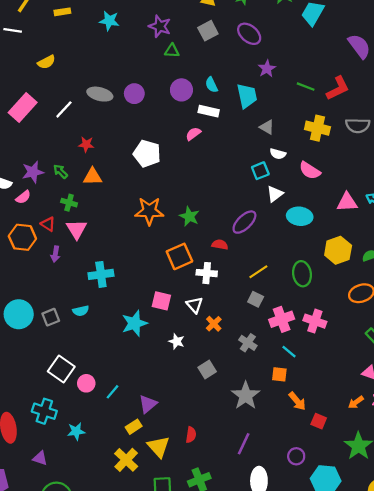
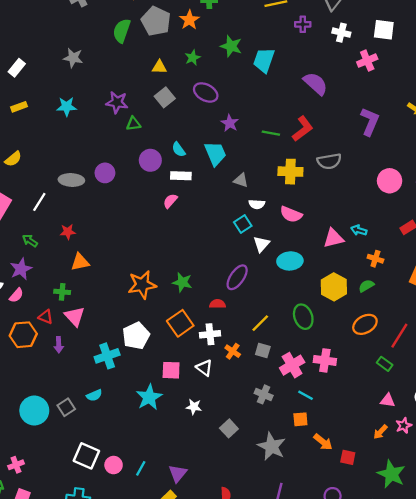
white pentagon: (147, 154) -> (136, 336), moved, turned -30
green arrow: (60, 171) -> (30, 241), moved
orange cross: (214, 324) -> (233, 351), moved

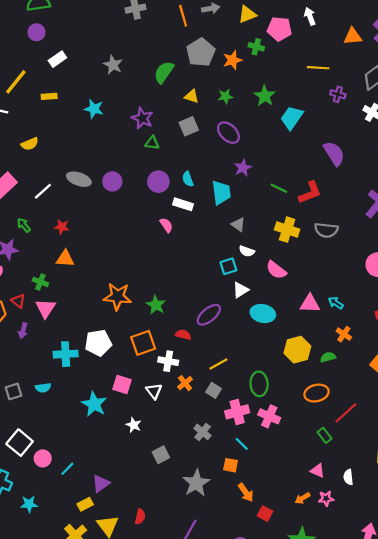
green semicircle: (122, 31) -> (164, 72), moved
pink semicircle: (170, 201) -> (166, 225), turned 88
green ellipse: (303, 317) -> (259, 384), moved
cyan star: (149, 397) -> (94, 404), turned -30

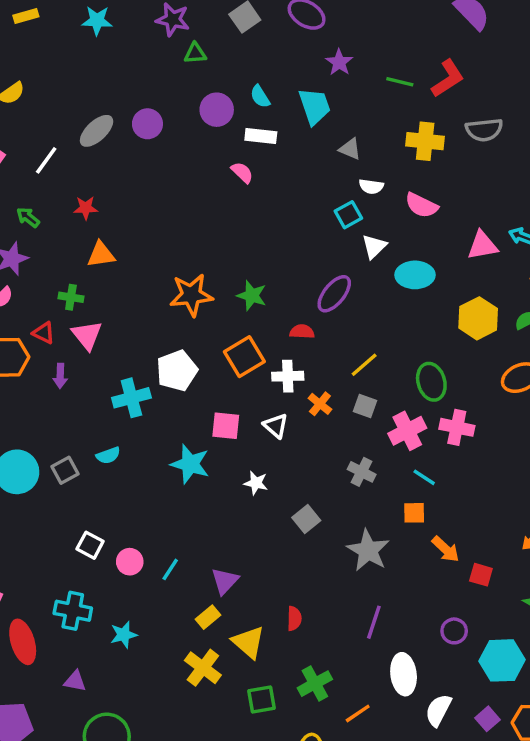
gray ellipse: (79, 179) -> (97, 131), turned -50
white square: (20, 443) -> (90, 545), size x0.7

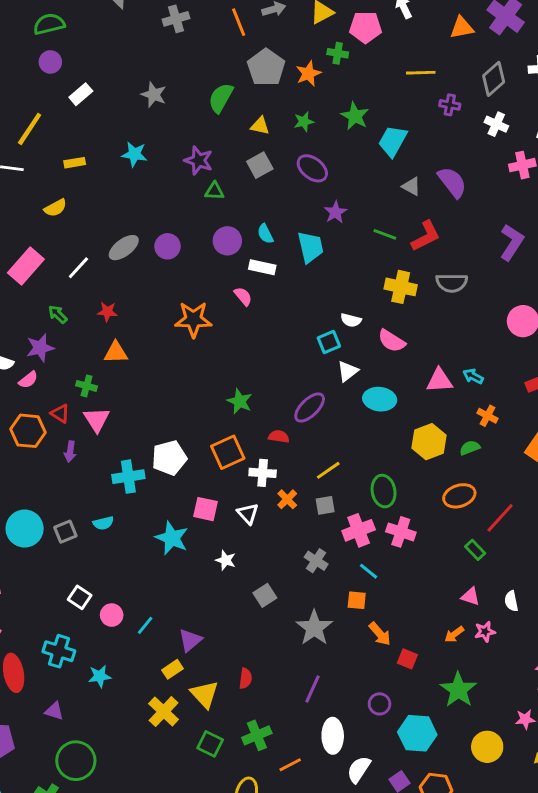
yellow rectangle: (26, 16) -> (75, 163), moved
gray triangle: (350, 149) -> (411, 186), moved
orange star: (191, 295) -> (193, 319), moved
gray square: (365, 406) -> (325, 505), turned -36
green square: (261, 699) -> (210, 744), turned 30

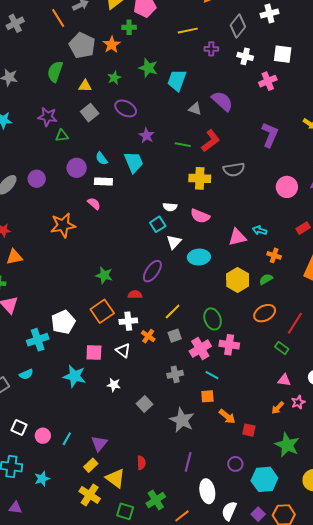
gray cross: (316, 561) -> (175, 374), turned -35

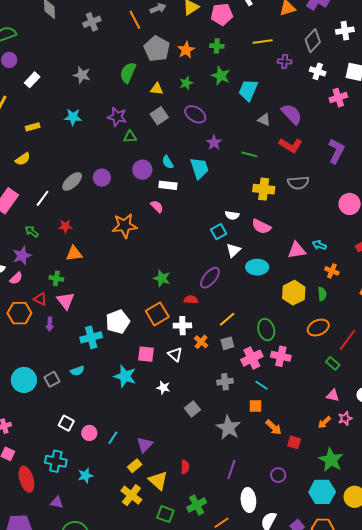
green cross: (129, 27) -> (217, 46), moved
red L-shape: (211, 141) -> (291, 145), moved, turned 65
green semicircle: (266, 279) -> (322, 294), turned 112
cyan hexagon: (264, 479) -> (322, 492), moved

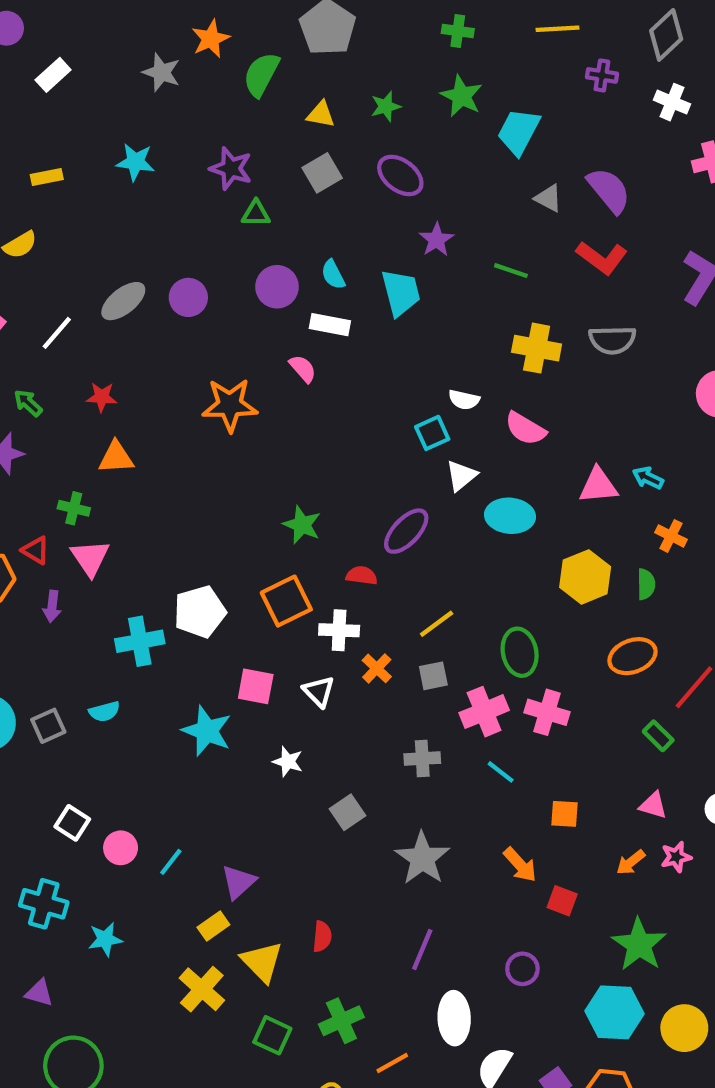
orange star: (186, 50) -> (211, 39), moved
orange square: (255, 406) -> (564, 814), moved

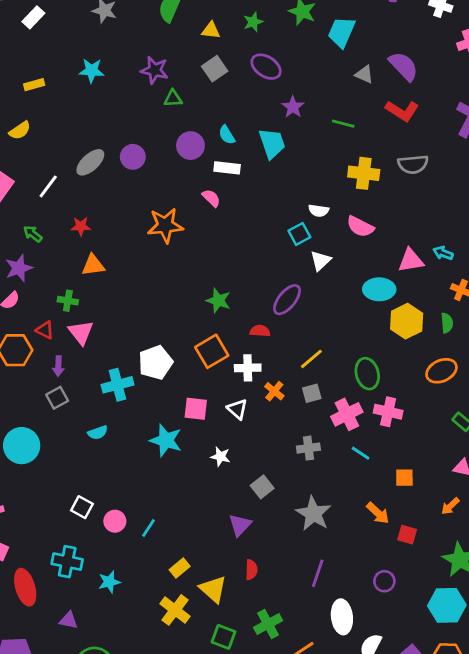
cyan ellipse: (510, 516) -> (379, 289), moved
gray square: (48, 726) -> (57, 398), moved
purple triangle: (238, 882) -> (240, 525), moved

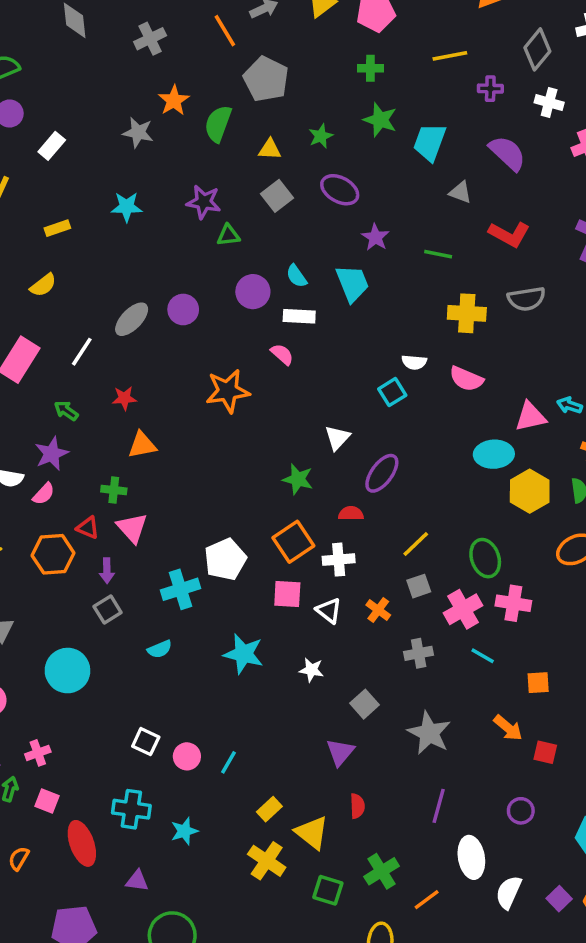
purple semicircle: (404, 66) -> (507, 153), moved
white triangle: (321, 261) -> (337, 438), moved
orange cross: (274, 391) -> (378, 610), moved
pink square: (196, 409) -> (287, 594), moved

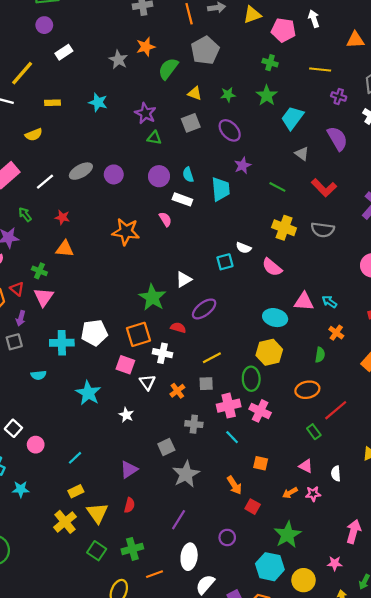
green star: (298, 479) -> (152, 297), size x1.4
yellow hexagon: (530, 491) -> (269, 352), moved
gray square: (365, 704) -> (166, 447), moved
cyan line: (229, 762) -> (75, 458), moved

